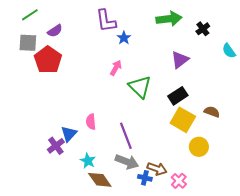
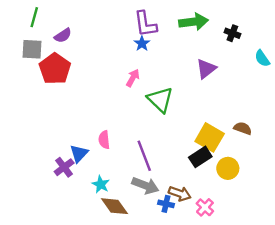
green line: (30, 15) -> (34, 17), turned -42
purple L-shape: (106, 21) -> (145, 24), moved
black cross: (203, 29) -> (232, 33), turned -32
black rectangle: (178, 96) -> (200, 157), moved

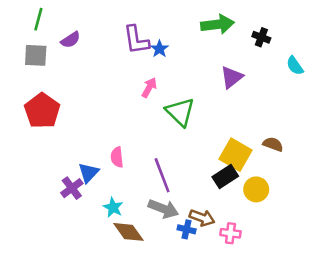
purple L-shape: (145, 24) -> (136, 40), moved
red pentagon: (55, 69) -> (42, 111), moved
pink cross: (205, 207) -> (230, 233), turned -36

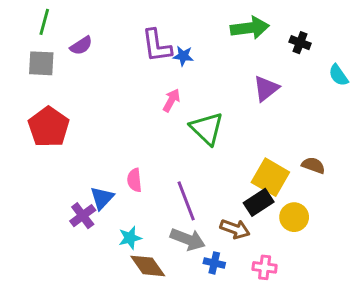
blue star: (159, 49) -> (183, 56), turned -30
cyan star: (113, 207) -> (130, 238), turned 30
brown arrow: (202, 218) -> (235, 229), moved

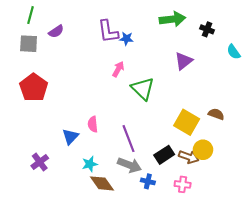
black rectangle: (259, 202) -> (164, 155), moved
purple cross: (83, 216) -> (40, 162), moved
brown arrow: (235, 229) -> (189, 157), moved

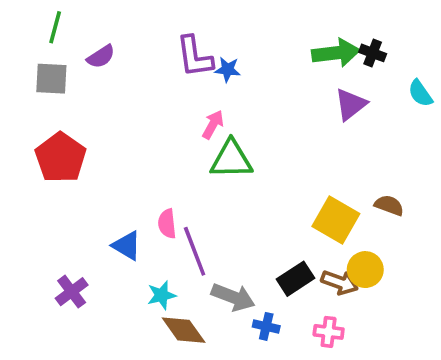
green arrow: (172, 19) -> (336, 53), moved
purple triangle: (184, 61) -> (351, 104), moved
green triangle: (143, 89) -> (231, 159), moved, turned -45
blue triangle: (70, 136) -> (127, 246), turned -42
purple line: (128, 139) -> (195, 251), moved

